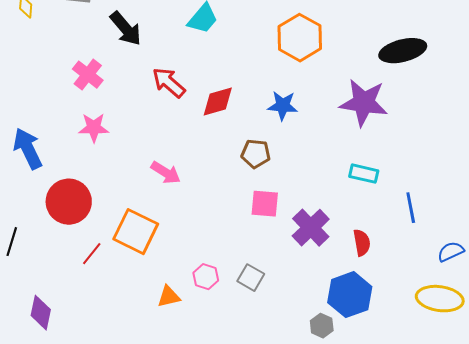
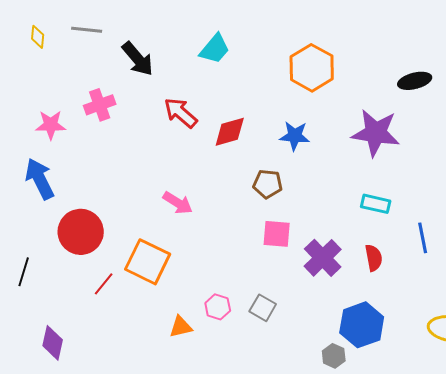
black ellipse: (403, 51) -> (415, 81), size x0.7
pink cross: (88, 75) -> (100, 105), turned 32
pink star: (94, 128) -> (51, 125), moved
red semicircle: (362, 243) -> (374, 258), moved

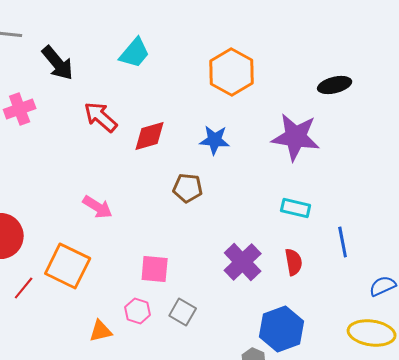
pink square: (277, 234) -> (155, 269), moved

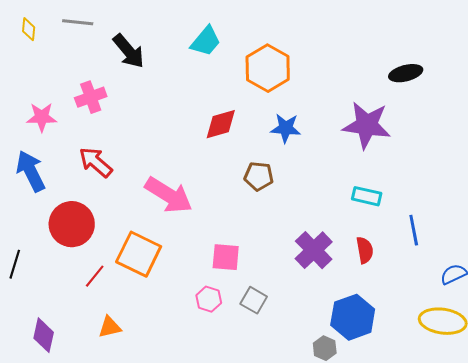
orange hexagon: (232, 72) -> (268, 68), moved
red arrow: (101, 117) -> (96, 162), moved
pink arrow: (98, 207) -> (169, 195), size x1.6
orange triangle: (101, 331) -> (110, 327), moved

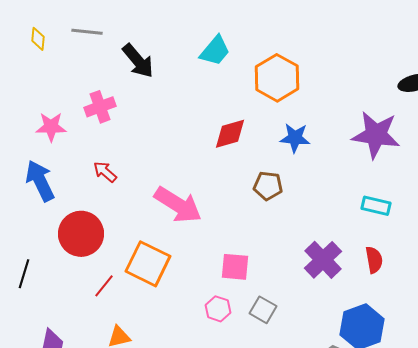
red arrow: (96, 162) -> (105, 172), size x0.7

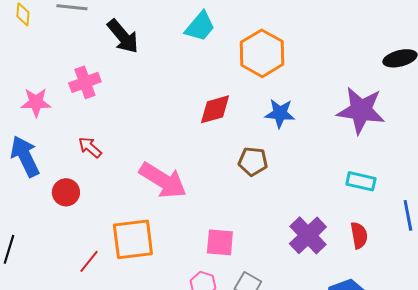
red circle: (81, 234) -> (66, 192), moved, size x0.6
orange square: (148, 264) -> (133, 239), turned -33

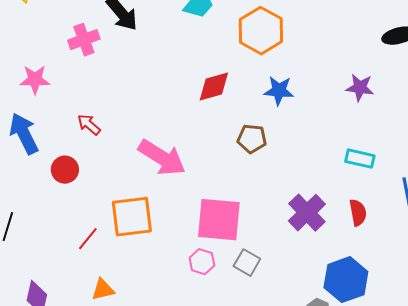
pink cross: (85, 82) -> (84, 40), moved
purple star: (361, 110) -> (360, 88), size x0.6
pink square: (220, 242) -> (219, 220), size x1.6

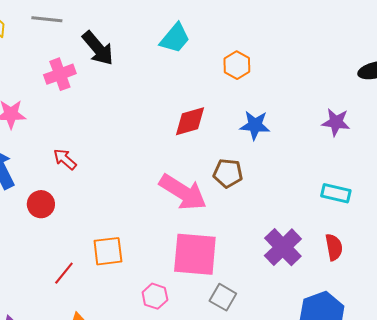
orange hexagon: (261, 31) -> (237, 65), size x0.6
pink arrow: (162, 158) -> (183, 192), moved
orange square: (132, 217) -> (108, 251), size x0.7
pink hexagon: (202, 262) -> (155, 296), moved

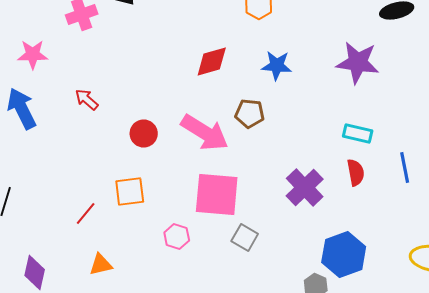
purple star: (336, 122) -> (358, 62), size x1.5
red circle: (41, 204) -> (144, 134), moved
red semicircle: (334, 247) -> (356, 172), moved

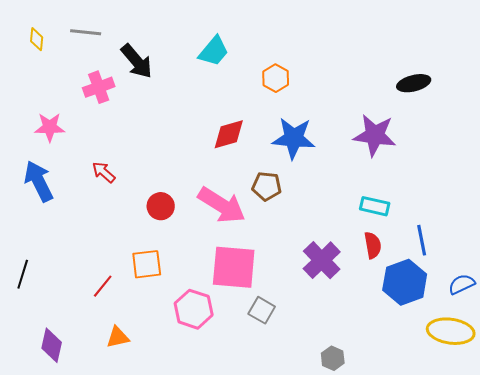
blue star: (277, 66) -> (294, 138), size x1.4
pink hexagon: (177, 236) -> (194, 309), size x1.5
blue hexagon: (344, 254) -> (405, 282), moved

